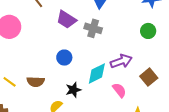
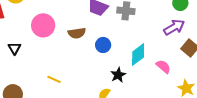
purple arrow: (121, 61) -> (174, 27), moved
brown semicircle: (36, 82) -> (77, 33), moved

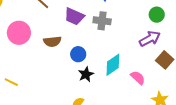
black star: (118, 75) -> (86, 74), moved
yellow line: (54, 79) -> (11, 82), moved

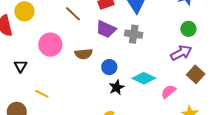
cyan diamond: (113, 65) -> (144, 78), turned 60
pink semicircle: (138, 78) -> (168, 92), turned -84

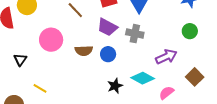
purple arrow: (181, 53) -> (166, 57), moved
blue circle: (109, 67) -> (108, 54), moved

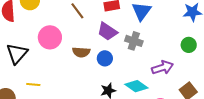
black triangle: (20, 60) -> (17, 54), size x1.6
yellow line: (40, 88) -> (33, 85), turned -32

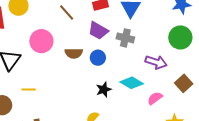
green circle: (189, 45) -> (180, 37), size x1.5
purple arrow: (162, 68) -> (156, 62), turned 40

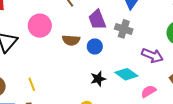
purple trapezoid: (98, 31) -> (97, 20), turned 35
yellow line: (29, 89) -> (32, 84), moved, turned 64

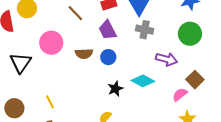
gray cross: (124, 29) -> (145, 30), moved
pink semicircle: (148, 91) -> (180, 95), moved

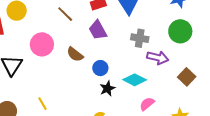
gray cross: (145, 30) -> (140, 38), moved
brown semicircle: (84, 54) -> (75, 54), turned 42
blue circle: (108, 57) -> (100, 68), moved
pink semicircle: (180, 95) -> (147, 104), moved

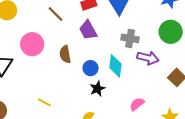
brown semicircle: (75, 54) -> (65, 54), turned 42
cyan diamond: (135, 80) -> (115, 66), moved, turned 70
yellow line: (42, 104) -> (44, 102), moved, turned -32

